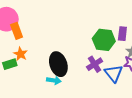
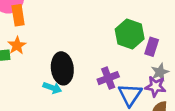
green hexagon: (104, 40) -> (130, 34), moved

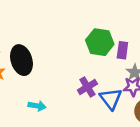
black ellipse: (62, 68) -> (21, 60), moved

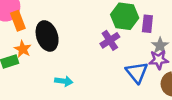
purple cross: (87, 87) -> (110, 40), moved

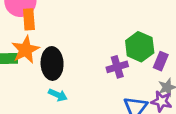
black ellipse: (47, 36) -> (52, 63), moved
orange star: (23, 49) -> (26, 50), size x1.5

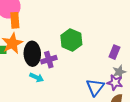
green hexagon: (140, 47) -> (71, 40), moved
purple cross: (117, 67) -> (49, 60), moved

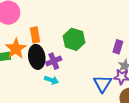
orange rectangle: (15, 20) -> (35, 35), moved
cyan arrow: (37, 77) -> (52, 80), moved

